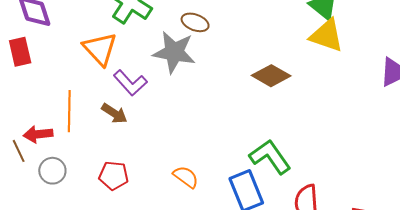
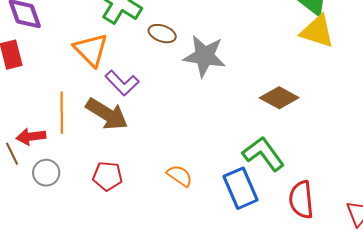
brown ellipse: (195, 22) -> (162, 34), moved
gray star: (174, 52) -> (205, 56), moved
brown diamond: (271, 76) -> (279, 98), moved
brown arrow: (114, 113) -> (107, 114), size x1.6

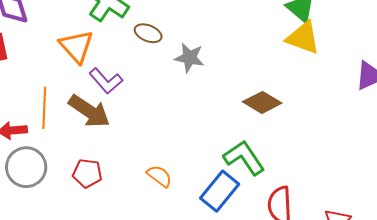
gray star: (205, 56) -> (189, 58), size x0.7
gray circle: (46, 173) -> (26, 167), size x1.5
blue rectangle: (240, 188) -> (220, 191), turned 60

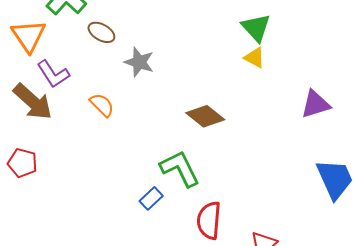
yellow triangle: (303, 38) -> (255, 58), size x0.6
orange semicircle: (159, 176) -> (102, 105), moved
blue rectangle: (220, 191) -> (151, 198), size x0.6

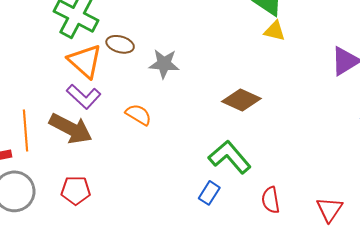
orange triangle: (29, 36) -> (85, 61), moved
red semicircle: (209, 220) -> (271, 200), size x0.7

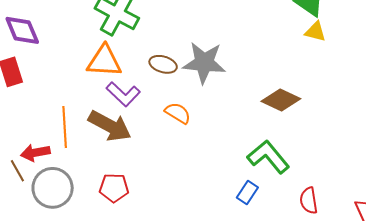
brown ellipse: (120, 44) -> (163, 64), moved
orange triangle: (85, 61) -> (104, 61), moved, turned -39
gray star: (164, 64) -> (204, 63), size x1.4

